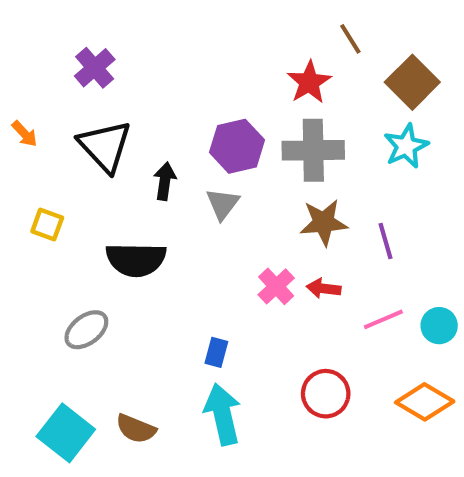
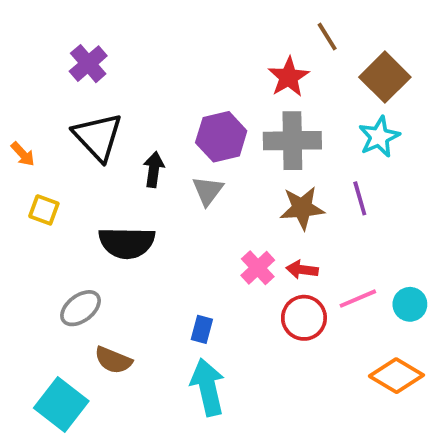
orange arrow: (25, 134) -> (23, 154), moved
purple line: (385, 241) -> (360, 198), moved
red circle: (326, 394) -> (304, 318), moved
brown semicircle: (136, 429) -> (113, 360), moved

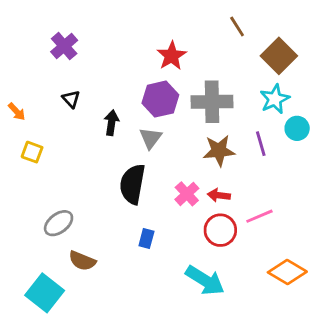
red star: (289, 77) -> (172, 56), moved
black triangle: (98, 137) -> (71, 99), size x0.5
black semicircle: (127, 243) -> (132, 184), moved, turned 99
cyan circle: (410, 304) -> (297, 128), moved
cyan arrow: (208, 387) -> (205, 280), moved, turned 135

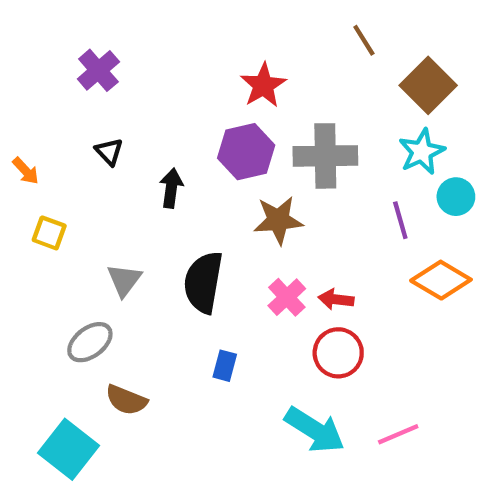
gray triangle: (151, 138) -> (124, 280), moved
brown star: (219, 151) -> (278, 220), moved
pink line: (259, 216) -> (398, 434), moved
orange diamond: (287, 272) -> (441, 280), moved

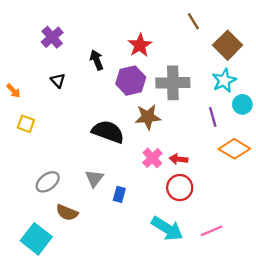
black arrow: (171, 188) -> (97, 60), moved, turned -30
gray triangle: (124, 280) -> (94, 178), moved
black semicircle: (203, 282) -> (108, 132), moved, turned 100

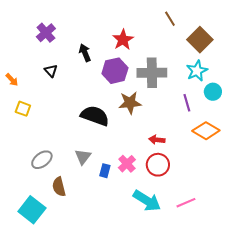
pink cross: (152, 158) -> (127, 164), moved
brown semicircle: (67, 213) -> (59, 187), turned 54

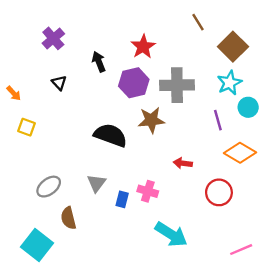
pink cross: (127, 164) -> (148, 191), turned -30
red circle: (158, 165) -> (219, 192), moved
pink line: (186, 203) -> (241, 250), moved

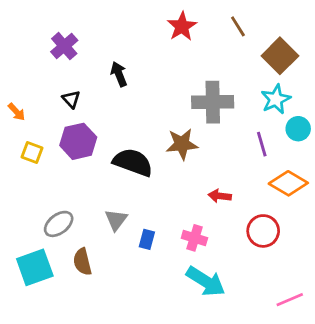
red star: (143, 47) -> (182, 26), moved
purple hexagon: (134, 83) -> (78, 141), moved
pink cross: (148, 191) -> (194, 238), moved
cyan square: (37, 245) -> (35, 267), moved, turned 32

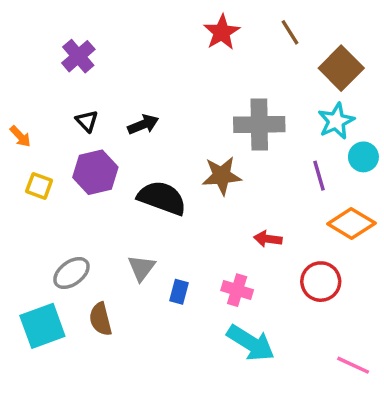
black arrow: (119, 74) -> (143, 124), moved, turned 90
pink line: (290, 300) -> (353, 365), turned 48

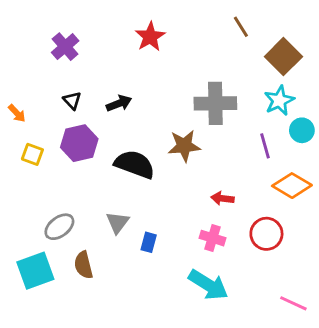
red star: (222, 32) -> (150, 37), moved
pink cross: (237, 290) -> (213, 238), moved

